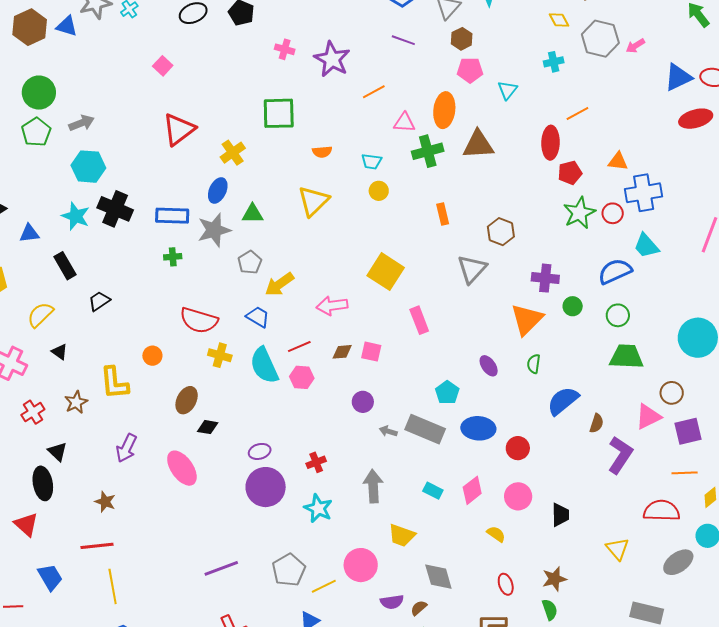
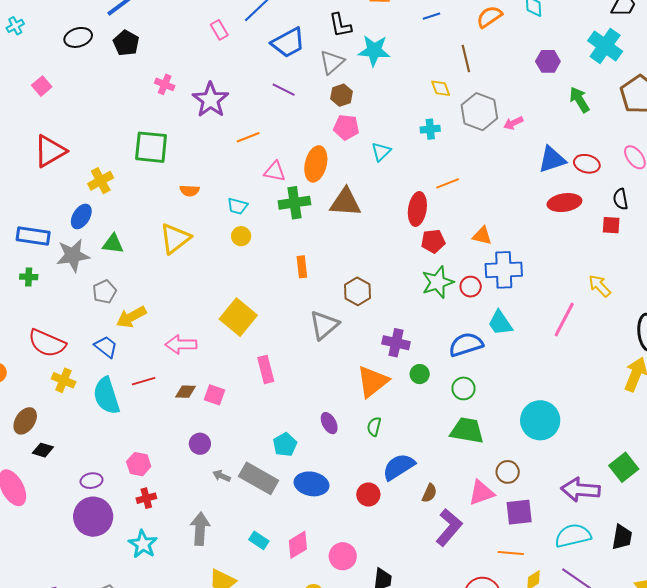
pink hexagon: (302, 377) -> (139, 464), moved
red circle: (518, 448) -> (368, 495), moved

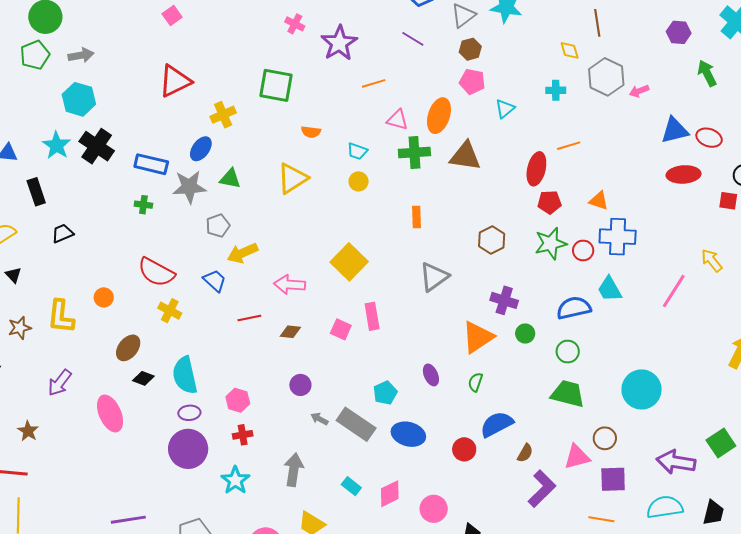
brown hexagon: (358, 291) -> (492, 240), moved
pink square: (214, 395) -> (341, 329), moved
cyan semicircle: (106, 396) -> (185, 375), moved

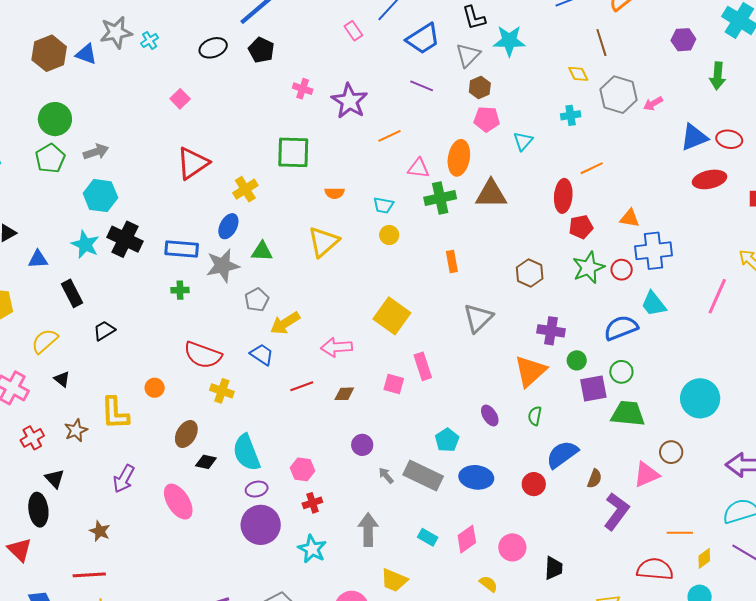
green arrow: (707, 73) -> (718, 76), turned -140
gray arrow: (319, 419) -> (386, 476), turned 30
purple square: (613, 479) -> (593, 388), moved

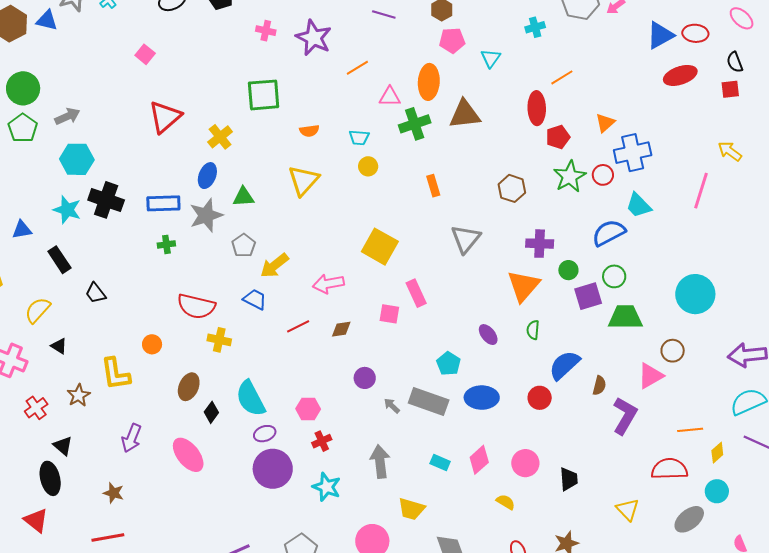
orange triangle: (630, 218) -> (605, 123), turned -45
black trapezoid: (104, 331) -> (96, 293), turned -90
black diamond: (206, 462) -> (211, 412), turned -60

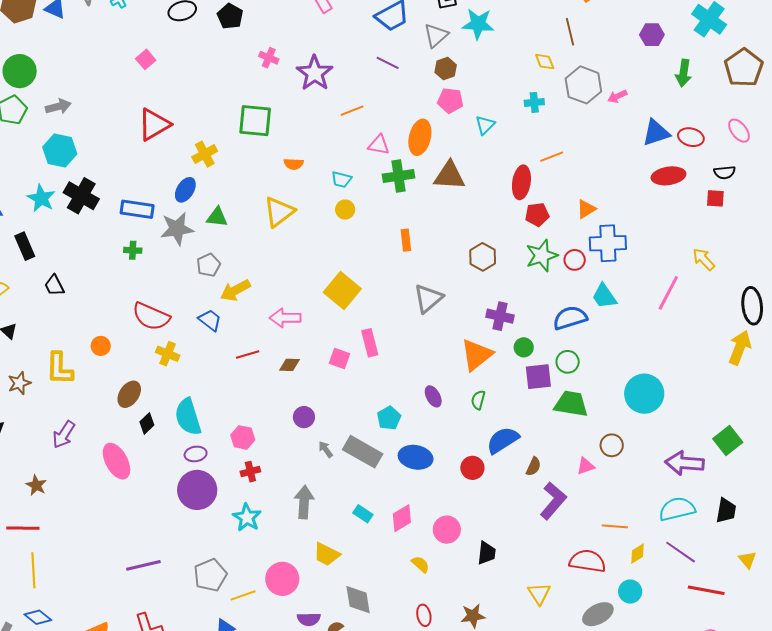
black semicircle: (735, 62) -> (725, 172), turned -85
pink triangle: (650, 376) -> (585, 466), size x0.7

